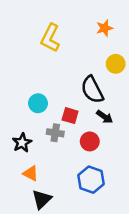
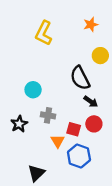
red square: (70, 116) -> (74, 129), moved
red circle: (90, 141) -> (94, 124), moved
orange triangle: (31, 173) -> (58, 141), moved, turned 32

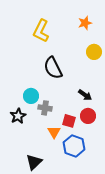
black semicircle: (80, 78) -> (53, 68), moved
cyan circle: (33, 90) -> (31, 96), moved

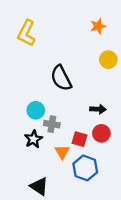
yellow L-shape: (41, 31) -> (27, 33), moved
black arrow: (85, 95) -> (98, 109), turned -32
black star: (18, 116) -> (33, 139), moved
black triangle: (34, 162) -> (39, 186), turned -42

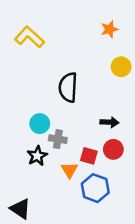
yellow L-shape: (27, 33) -> (29, 37), turned 105
black semicircle: (61, 78) -> (68, 87), turned 30
black triangle: (39, 186) -> (20, 209), moved

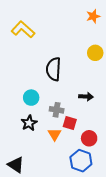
orange star: (109, 29) -> (93, 16), moved
gray cross: (58, 139) -> (57, 110), moved
red circle: (113, 149) -> (89, 138), moved
blue hexagon: (95, 188) -> (81, 161), moved

